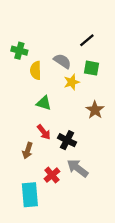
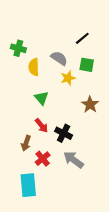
green triangle: (44, 103) -> (41, 98), turned 32
red cross: (52, 175) -> (43, 159), moved

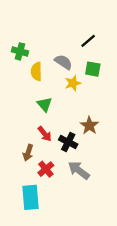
brown star: (90, 105) -> (89, 126), moved

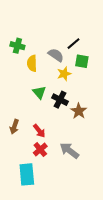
black line: (88, 41) -> (74, 44), moved
red arrow: (45, 134) -> (39, 131), moved
black cross: (68, 142) -> (60, 100), moved
brown arrow: (28, 153) -> (14, 127), moved

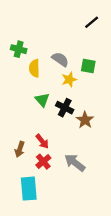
black line: (74, 44) -> (92, 22), moved
brown arrow: (14, 127) -> (20, 149), moved

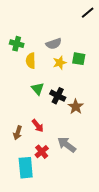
black line: (92, 22) -> (88, 13), moved
gray semicircle: (60, 59) -> (54, 44), moved, turned 126
yellow star: (69, 80) -> (60, 63), moved
red cross: (43, 162) -> (42, 152), moved

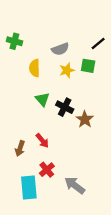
black line: (88, 13) -> (98, 43), moved
green cross: (17, 44) -> (14, 41), moved
gray arrow: (67, 145) -> (75, 185), moved

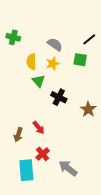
gray semicircle: (60, 49) -> (55, 44), turned -126
yellow star: (67, 70) -> (53, 64), moved
green triangle: (42, 99) -> (39, 81), moved
brown star: (85, 119) -> (88, 109), moved

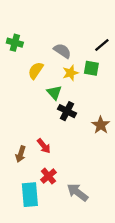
yellow semicircle: (31, 62) -> (36, 71), turned 35
yellow star: (53, 64) -> (70, 73), moved
green triangle: (39, 81) -> (54, 93), moved

